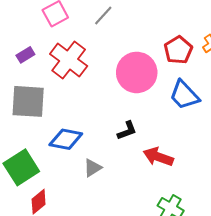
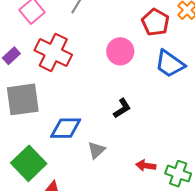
pink circle: (137, 72) -> (120, 51), size x0.7
red arrow: (158, 157) -> (146, 166), moved, size x0.7

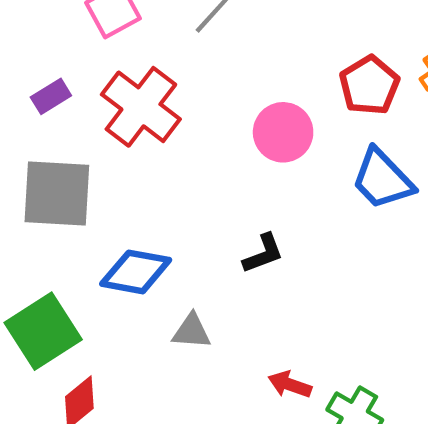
gray triangle: (96, 150) -> (192, 331), turned 36

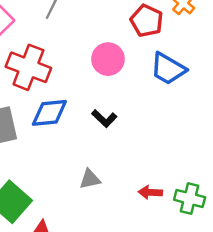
black L-shape: (263, 254) -> (104, 118), moved, turned 80
blue diamond: (136, 272) -> (49, 113), moved

